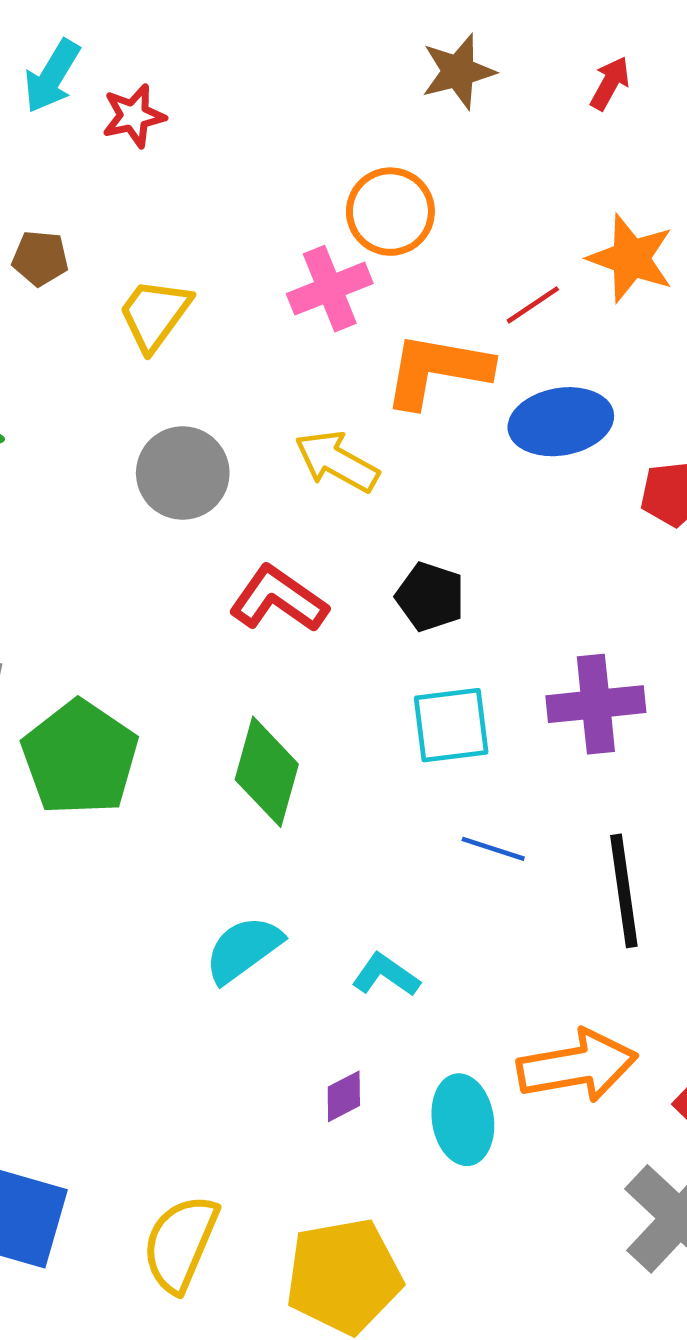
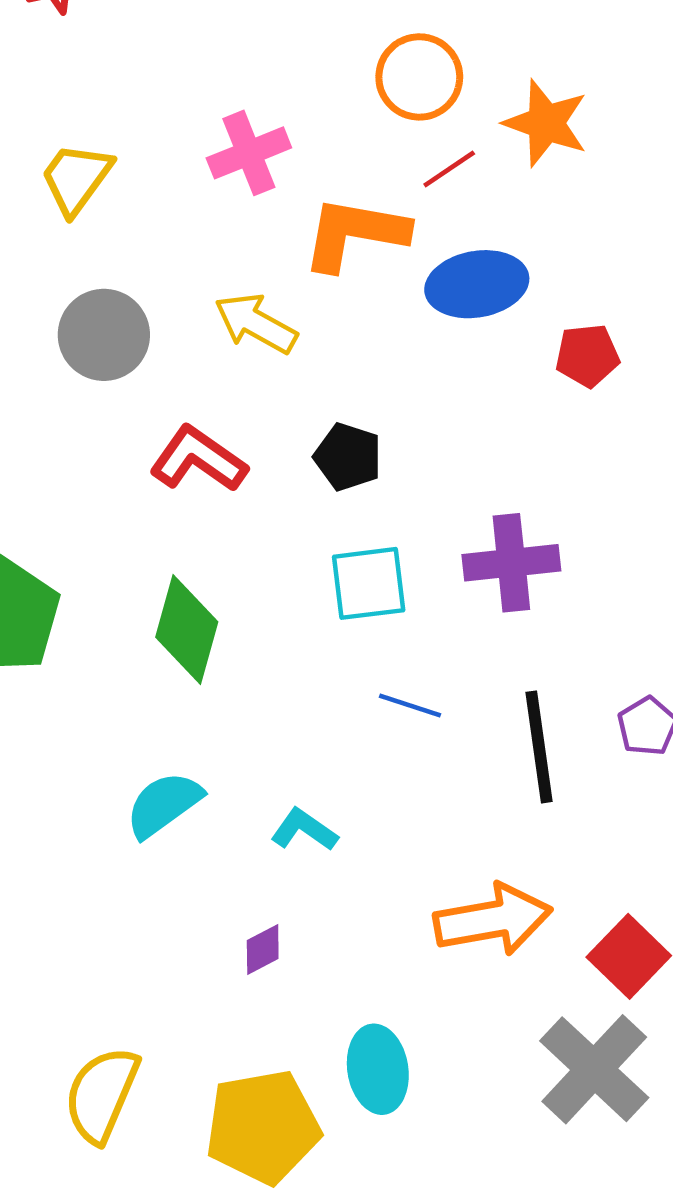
orange circle: (390, 212) -> (419, 77), moved
cyan ellipse: (463, 1120) -> (378, 1069), moved

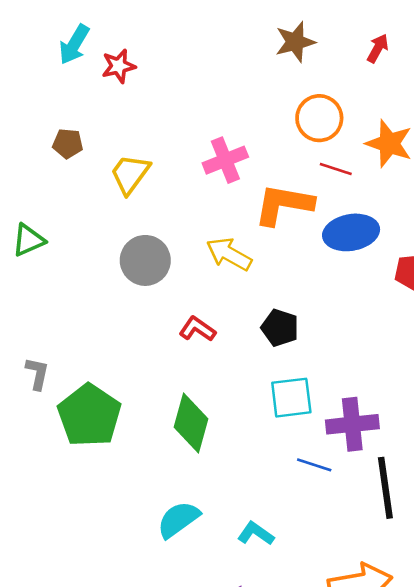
red line: (449, 169) -> (336, 169), turned 52
red L-shape: (198, 459) -> (197, 329), size x0.7
purple cross: (511, 563) -> (352, 424), moved

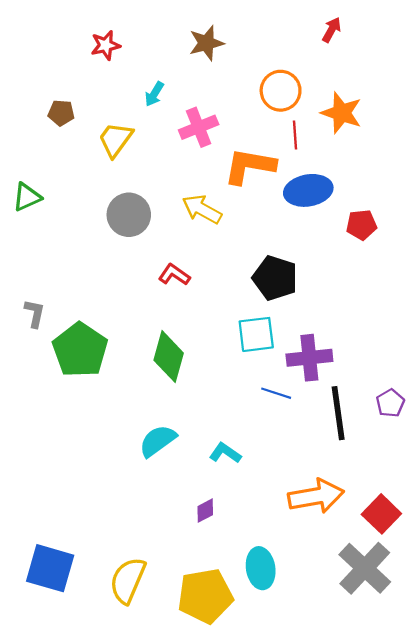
brown star: (295, 42) -> (206, 43), moved
cyan arrow: (74, 44) -> (154, 94), moved, size x0.7
red line: (336, 169) -> (295, 135), turned 68
black pentagon: (280, 328) -> (275, 278), moved, size x1.4

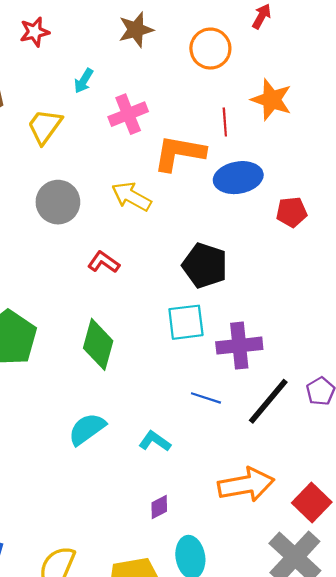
orange circle: (281, 91) -> (210, 49), moved
blue line: (276, 393) -> (206, 398), moved
black line: (338, 413) -> (268, 401), turned 48
purple diamond: (205, 511) -> (159, 507), moved

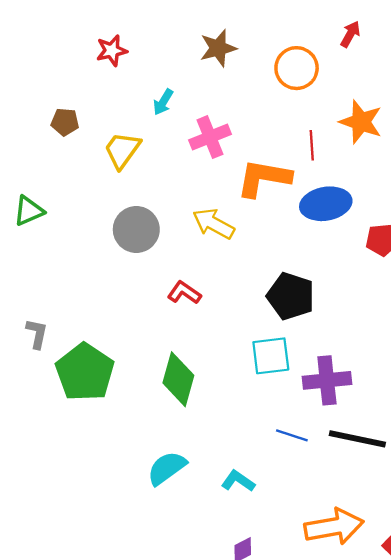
black line: (268, 401) -> (357, 439), turned 62

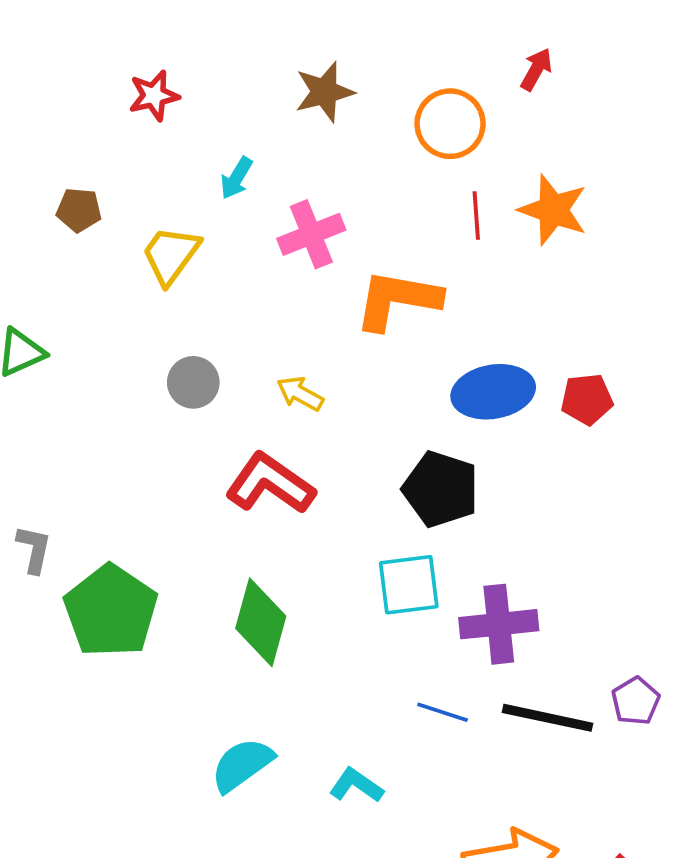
red line: (312, 145) -> (476, 216), moved
blue ellipse: (326, 204) -> (493, 392), moved
yellow arrow: (213, 224) -> (300, 394), moved, size x0.7
gray circle: (136, 229) -> (193, 382), size x0.7
red L-shape: (184, 293) -> (270, 484), size x1.6

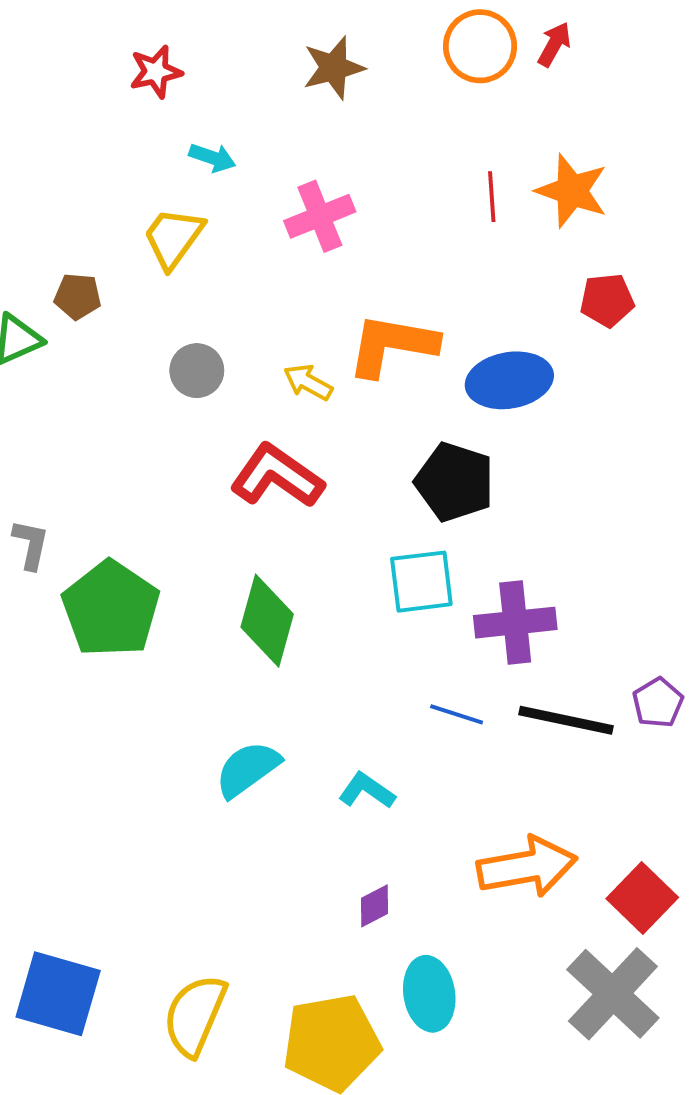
orange circle: (450, 124) -> (480, 46), moved
cyan arrow: (236, 178) -> (212, 158), moved, turned -102
brown pentagon: (79, 210) -> (78, 296), moved
orange L-shape: (398, 300) -> (392, 345), moved
red pentagon: (587, 399) -> (607, 300), moved

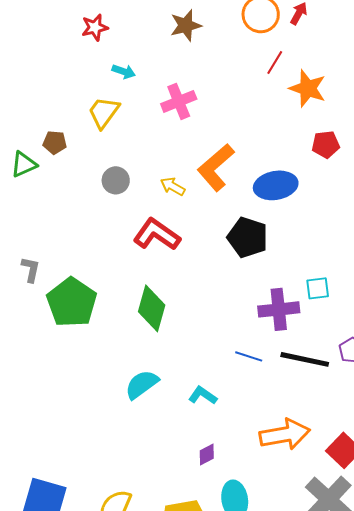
red line: (492, 197) -> (275, 62), moved, turned 35
orange L-shape: (392, 345) -> (216, 167), turned -51
cyan square: (421, 582) -> (318, 288), moved, size x0.7

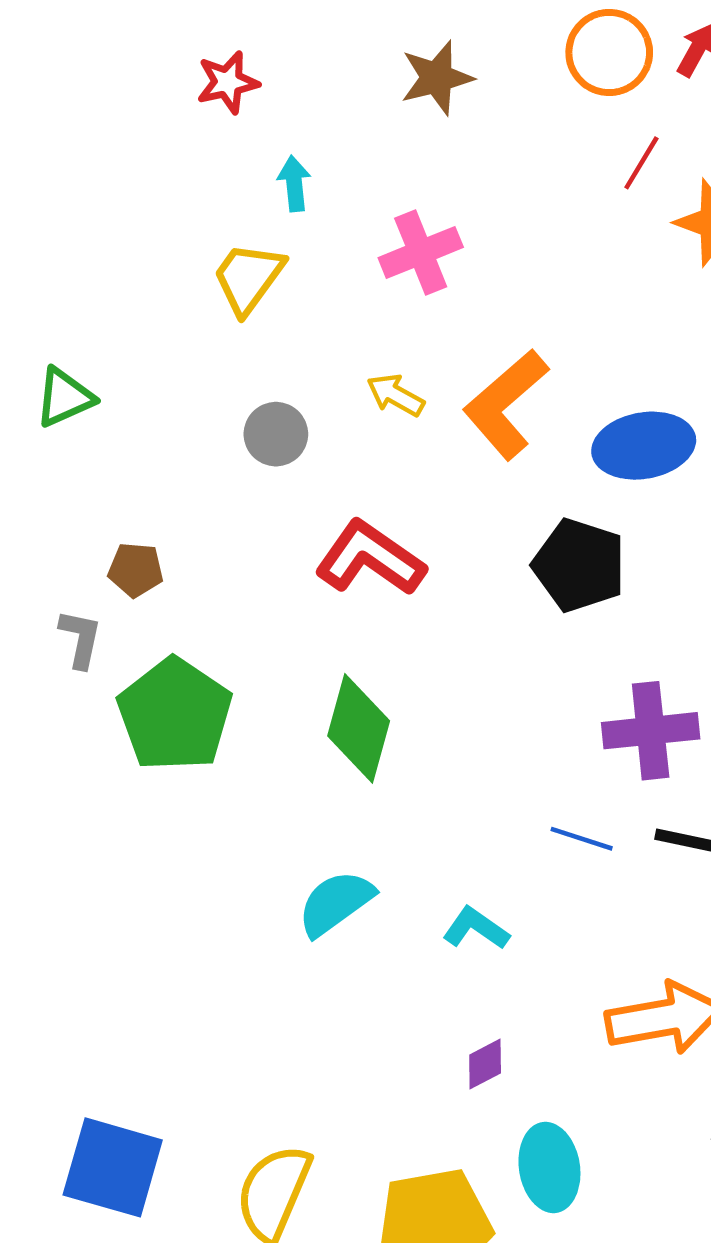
cyan arrow: (124, 71) -> (294, 184), turned -115
brown pentagon: (55, 142) -> (136, 570), moved
yellow arrow: (173, 186) -> (395, 395), moved

